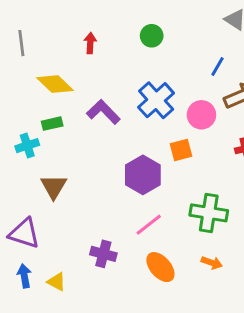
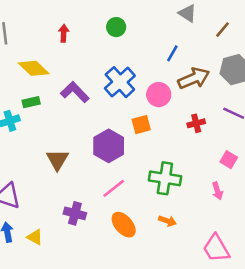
brown triangle: (54, 187) -> (57, 160), moved

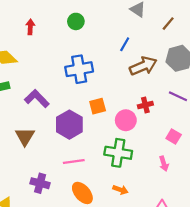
blue cross: (120, 82) -> (79, 69), turned 32
purple L-shape: (75, 92) -> (37, 99), moved
pink circle: (159, 95) -> (126, 120), moved
pink line: (114, 188) -> (74, 161), turned 30

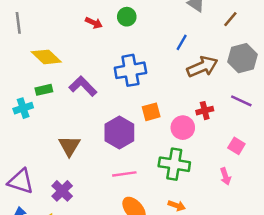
red arrow: (30, 27) -> (94, 23), moved, turned 112
purple L-shape: (37, 99) -> (83, 86), moved
purple cross: (40, 183) -> (62, 191), moved, turned 30

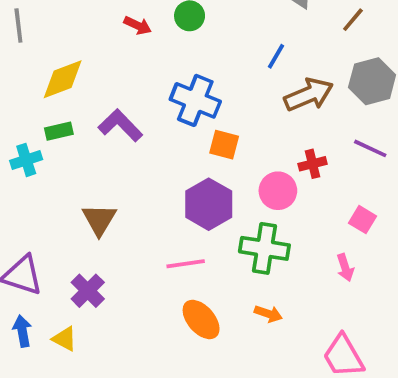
yellow diamond: (46, 57) -> (63, 79), turned -64
blue cross: (130, 70) -> (195, 100), turned 32
orange square: (151, 112) -> (224, 145), moved, turned 30
purple hexagon: (119, 132) -> (209, 204), moved

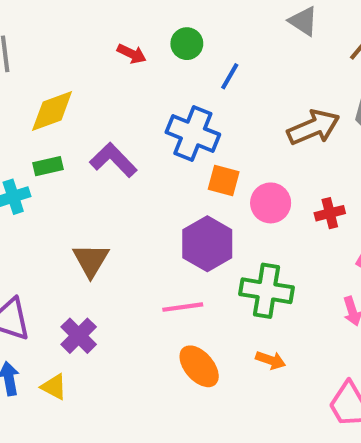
blue line: (276, 56) -> (230, 76), moved
red cross: (313, 164) -> (330, 213), moved
pink circle: (278, 191) -> (271, 203), moved

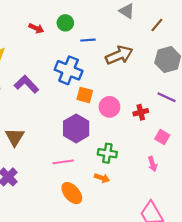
blue line: (230, 76) -> (88, 40), turned 56
brown arrow: (313, 127) -> (119, 55), moved
green cross: (266, 291) -> (107, 153), size x0.7
orange arrow: (271, 360) -> (102, 178), moved

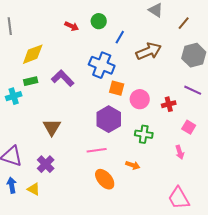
blue line: (88, 40) -> (120, 37), turned -56
green cross: (107, 153) -> (144, 134), moved

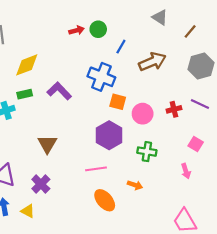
red arrow: (72, 26) -> (77, 30), moved, turned -40
red cross: (169, 104) -> (174, 109), moved

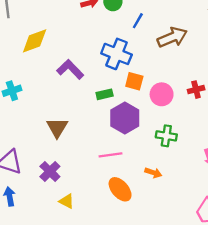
green rectangle: (25, 94) -> (105, 94), moved
yellow triangle: (28, 211) -> (67, 201), moved

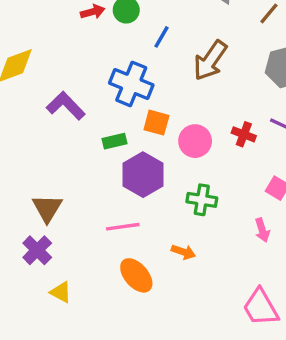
brown arrow: (172, 37) -> (210, 60), turned 148
red cross: (196, 90) -> (244, 134), turned 35
brown triangle: (57, 128) -> (47, 208), moved

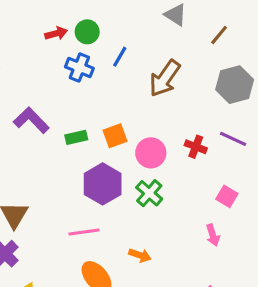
blue cross: (131, 84) -> (79, 68), moved, size x0.7
orange square: (156, 123) -> (115, 136), turned -35
green rectangle: (114, 141) -> (76, 137), moved
green cross: (202, 200) -> (149, 193), moved, turned 32

